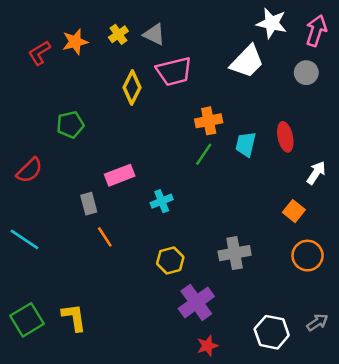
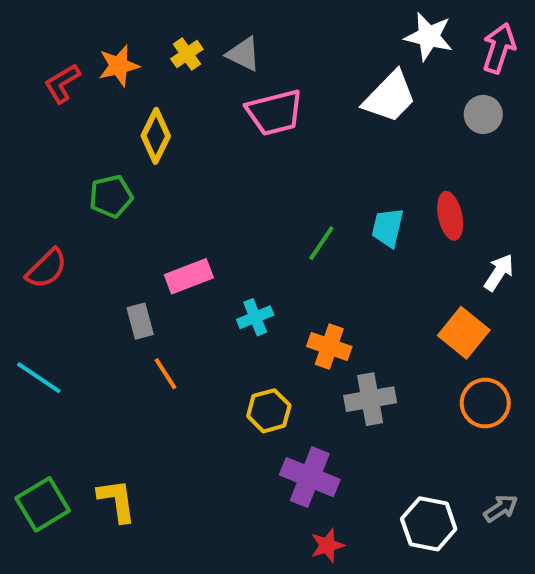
yellow diamond: (132, 87) -> (156, 136), moved
orange cross: (209, 121) -> (329, 346), moved, turned 30
orange square: (294, 211) -> (464, 333), size x1.4
purple cross: (196, 302) -> (310, 477), turned -32

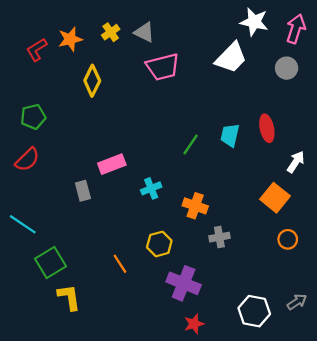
green pentagon: (111, 196) -> (33, 117), moved
orange line: (165, 374) -> (120, 264), moved
gray cross: (370, 399) -> (219, 237), size x0.7
orange circle: (485, 403) -> (288, 239), size x0.7
green square: (43, 504) -> (51, 262), moved

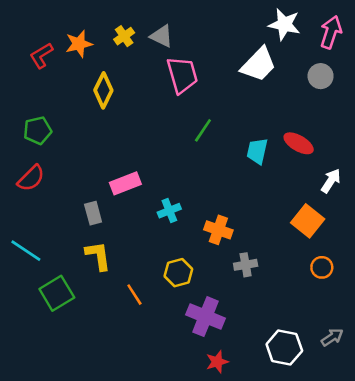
pink trapezoid: (163, 67) -> (182, 75), turned -92
red ellipse: (267, 128) -> (299, 143), turned -48
green line: (191, 144) -> (203, 130), moved
yellow L-shape: (69, 297) -> (98, 256), moved

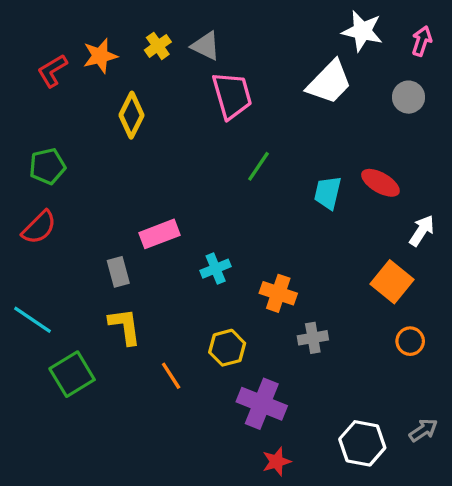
pink arrow: (331, 32) -> (422, 41), size x0.7

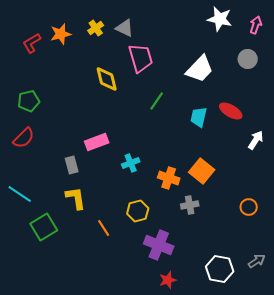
white trapezoid: (329, 82) -> (200, 69), moved
yellow diamond: (131, 115) -> (107, 79), moved, turned -40
orange square: (392, 282) -> (202, 171), moved

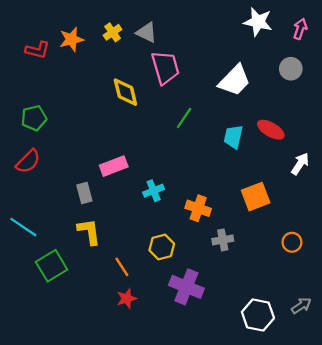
red L-shape: (32, 43) -> (37, 50), turned -135
orange square: (202, 171) -> (256, 197), moved, turned 30
red star: (168, 280) -> (127, 299), moved

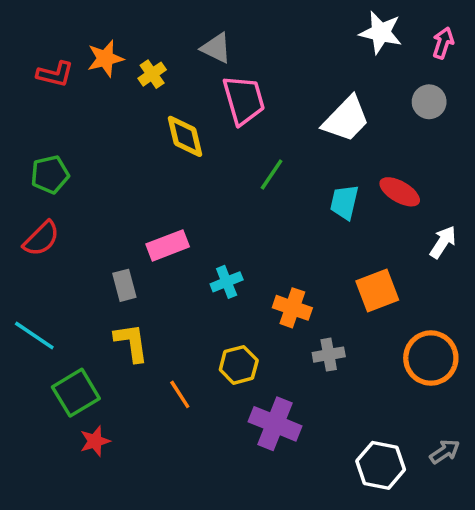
yellow cross: (113, 32) -> (152, 74), moved
orange circle: (292, 242) -> (431, 358), size x1.8
red star: (127, 299) -> (95, 441), moved

